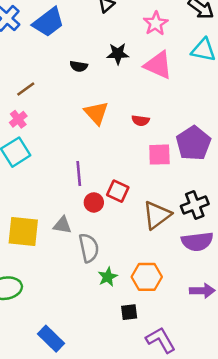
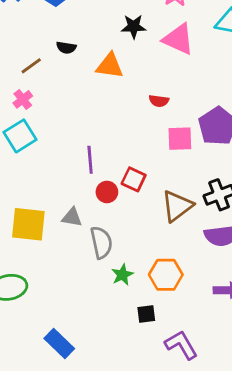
black semicircle: (79, 66) -> (66, 48), moved
orange triangle: (96, 113) -> (110, 66), moved, turned -40

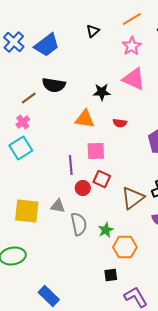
black star: (134, 27) -> (102, 92), moved
black semicircle: (66, 48) -> (54, 85), size x1.6
orange triangle: (110, 66) -> (85, 119), moved
pink square: (180, 139) -> (96, 151), moved
green star: (122, 275) -> (106, 230), moved

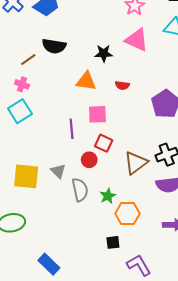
pink cross: (23, 122) -> (22, 84), turned -32
red circle: (83, 188) -> (89, 160), moved
gray triangle: (58, 206) -> (58, 171), turned 35

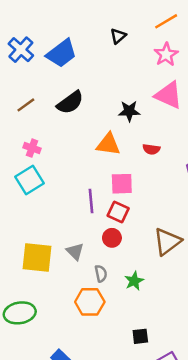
black semicircle: (54, 46) -> (70, 103), turned -45
brown line: (28, 60) -> (26, 105), moved
red square: (104, 143) -> (118, 212), moved
gray semicircle: (80, 190) -> (101, 274), size x0.6
orange hexagon: (127, 214) -> (90, 302), moved

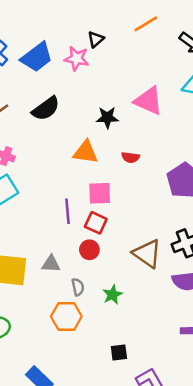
pink star: (166, 55) -> (77, 59), moved, turned -30
brown triangle: (167, 242) -> (147, 254), turned -48
gray triangle: (75, 251) -> (51, 264), turned -42

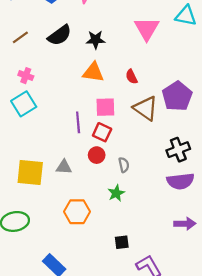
pink triangle: (148, 101) -> (147, 29), turned 36
black star: (107, 118) -> (96, 40), moved
red semicircle: (130, 157) -> (131, 77), turned 56
brown triangle: (147, 254) -> (146, 108), moved
gray semicircle: (78, 287) -> (124, 165), moved

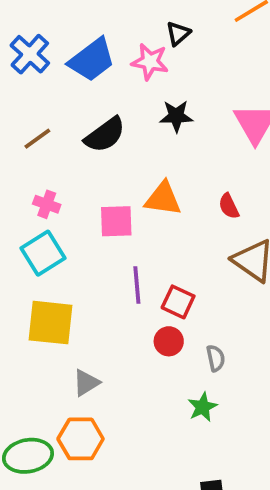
black star: (96, 40) -> (176, 116), moved
pink square: (105, 107) -> (116, 221), moved
gray triangle: (64, 167) -> (86, 383), moved, turned -35
yellow square: (30, 172) -> (50, 323), moved
orange hexagon: (77, 212) -> (81, 439), moved

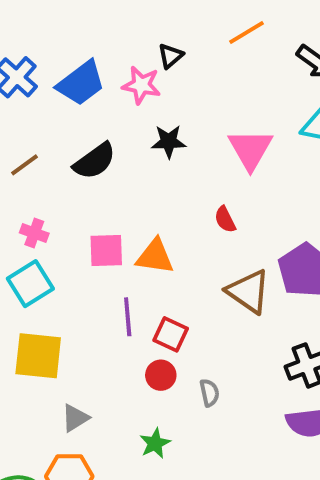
orange triangle: (163, 199) -> (155, 256), moved
red semicircle: (229, 206) -> (225, 219), moved
green star: (203, 407) -> (155, 443), moved

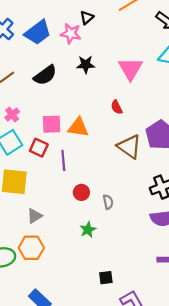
pink cross: (34, 233) -> (12, 115), turned 32
red square: (171, 334) -> (39, 148), moved
green star: (155, 443) -> (88, 230), moved

